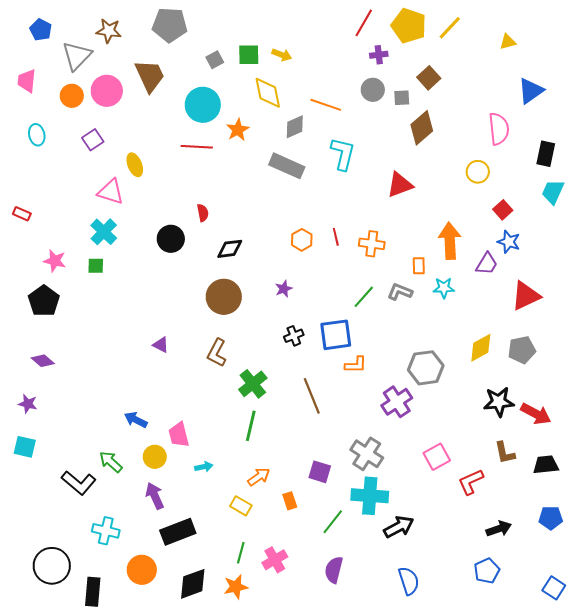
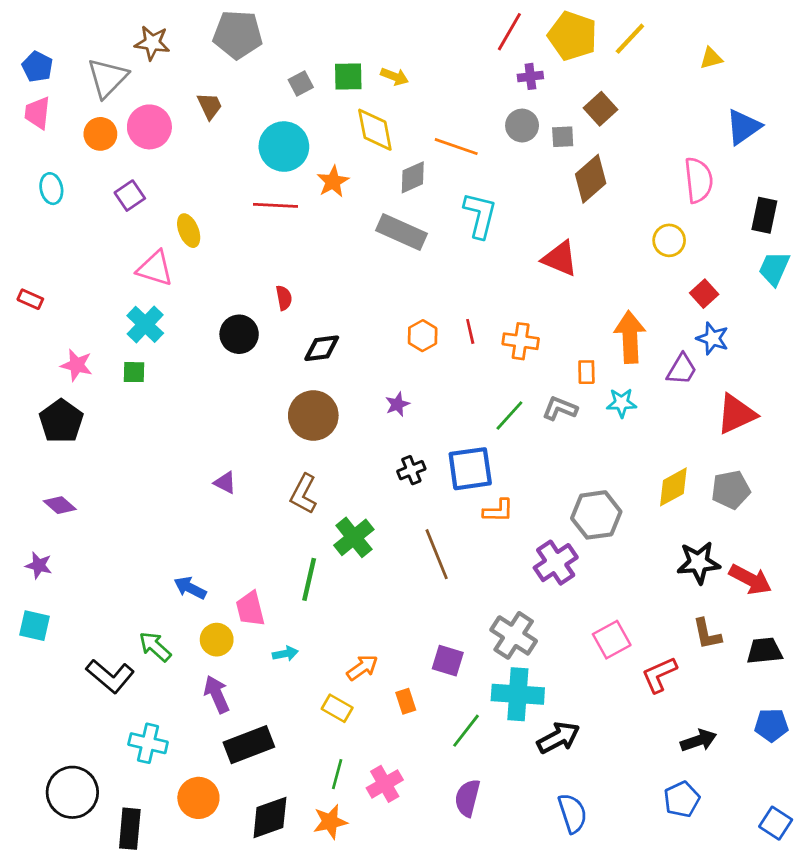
blue pentagon: (41, 30) -> (37, 67), moved
brown trapezoid: (150, 76) -> (210, 106), size x0.6
red triangle: (400, 185) -> (560, 259), turned 44
green line: (251, 426) -> (309, 579), moved

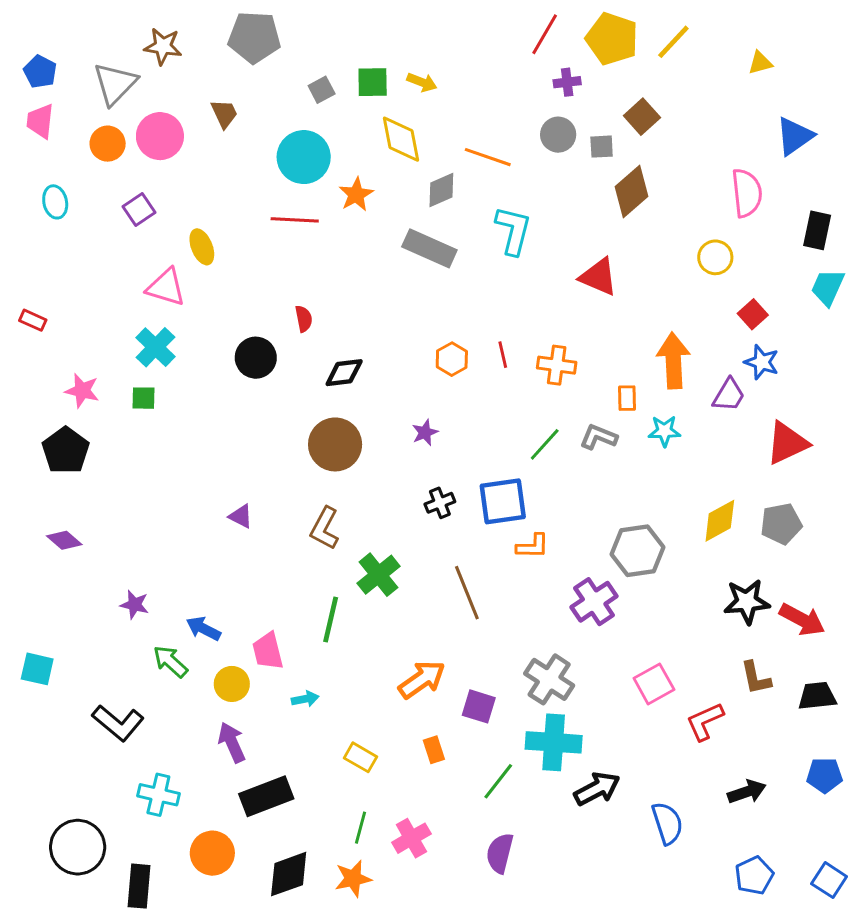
purple star: (39, 565) -> (135, 605), moved
green arrow: (155, 647) -> (170, 662), moved
orange arrow: (362, 668) -> (422, 679), moved, size x1.4
blue pentagon: (682, 799) -> (754, 876), moved
blue semicircle: (572, 813) -> (667, 823), moved

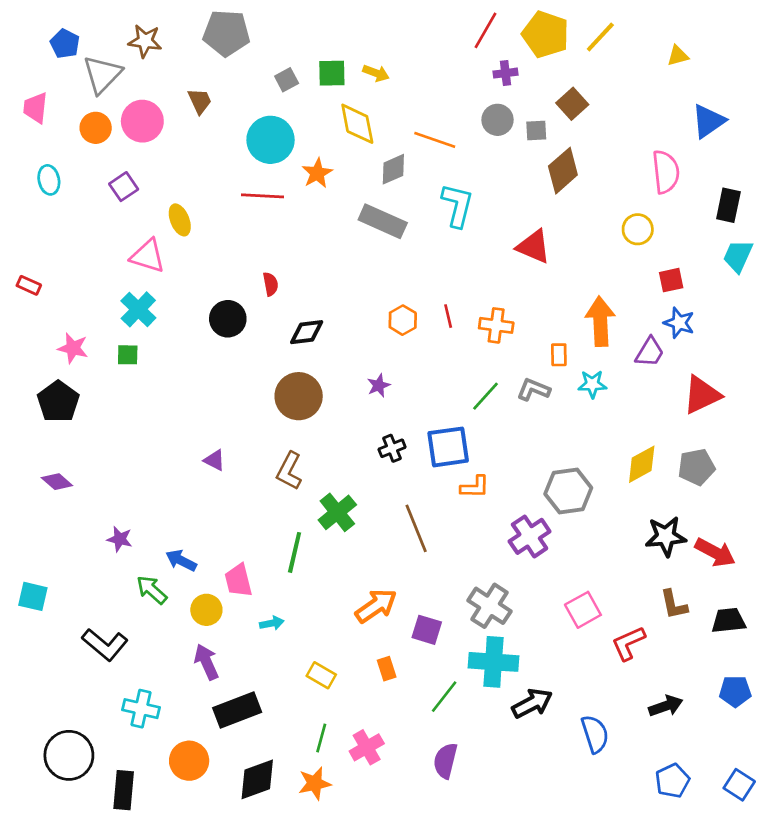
blue pentagon: (40, 72) -> (65, 44), moved
red square: (753, 314) -> (671, 280), turned 30

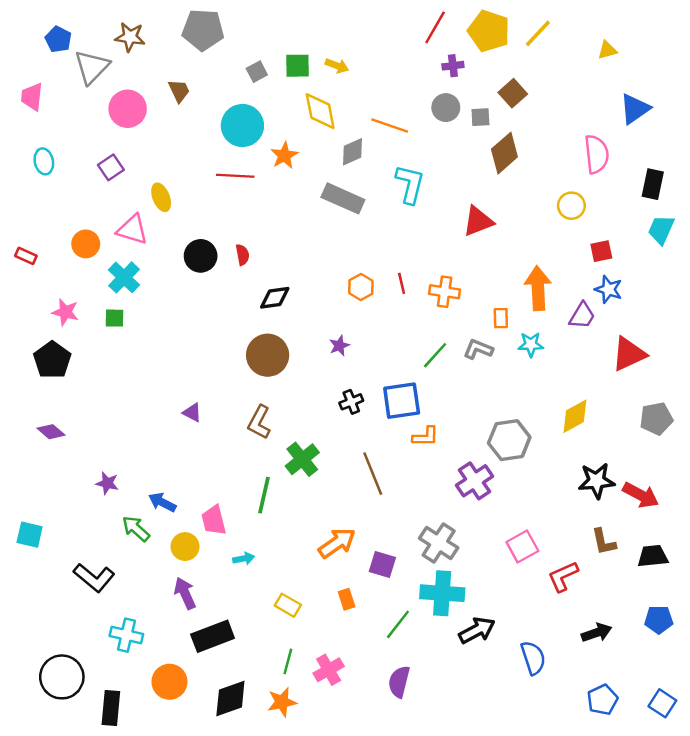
orange circle: (96, 128) -> (86, 244), moved
red triangle: (534, 247) -> (478, 221), turned -44
black circle: (228, 319) -> (201, 256), moved
gray pentagon: (696, 467) -> (656, 419), moved

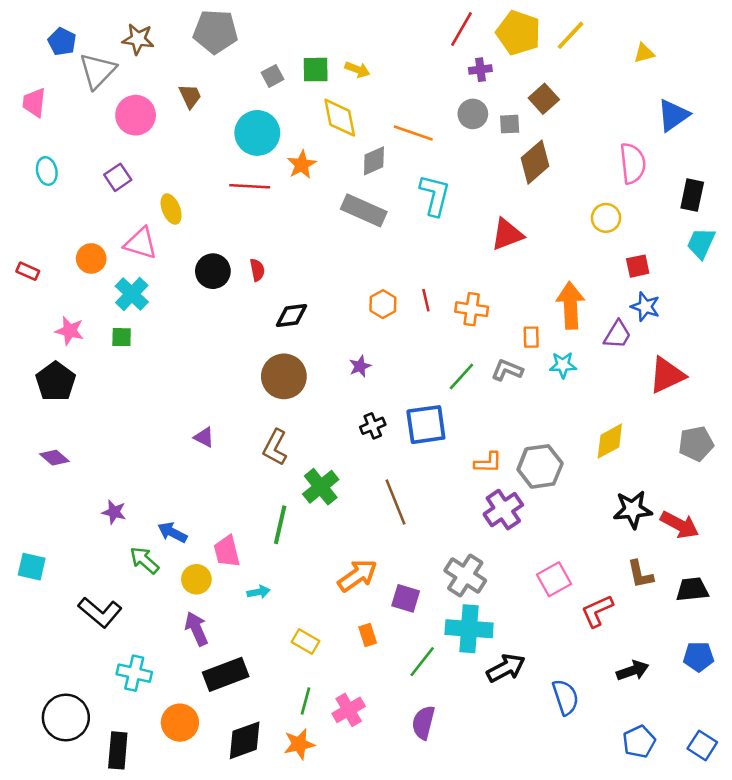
orange L-shape: (425, 437) -> (488, 463), moved

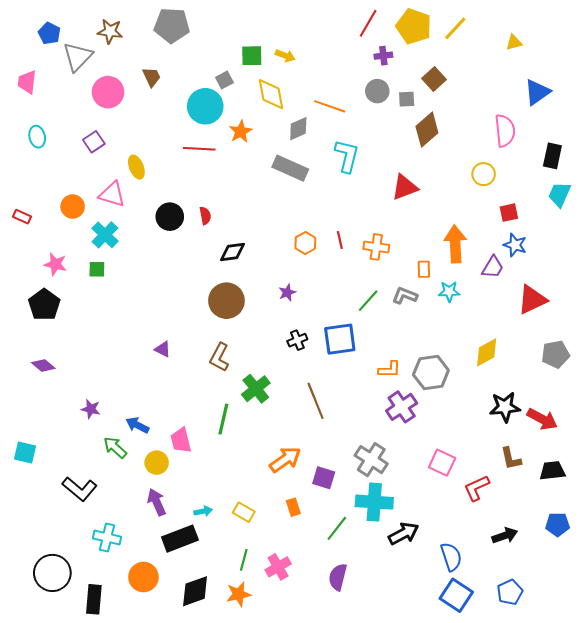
gray square: (272, 76) -> (224, 80), moved
pink square: (554, 579) -> (442, 463), turned -36
cyan arrow: (259, 592) -> (203, 511), moved
blue square: (702, 745) -> (456, 595), moved, size x1.4

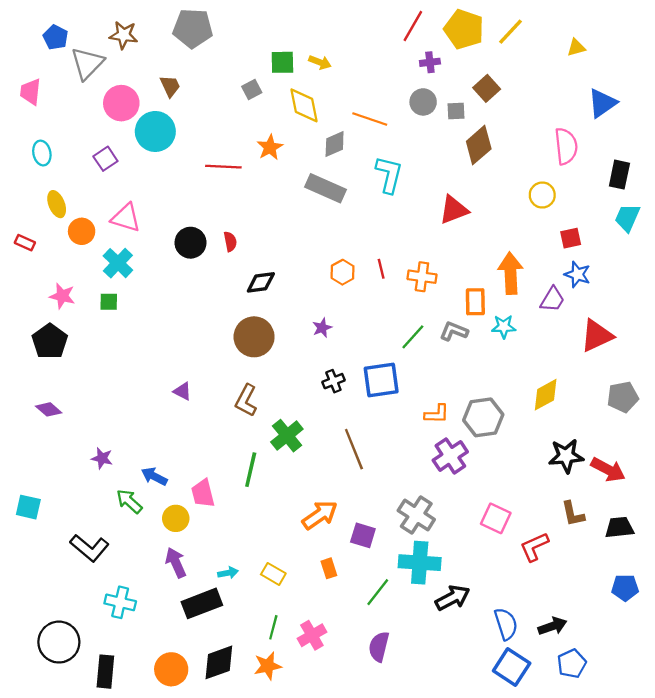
cyan circle: (205, 106) -> (155, 131), moved
yellow ellipse: (136, 167) -> (57, 204), moved
orange rectangle: (424, 269) -> (475, 302), size x1.4
black arrow: (505, 536) -> (552, 626), moved
orange circle: (143, 577) -> (171, 669), moved

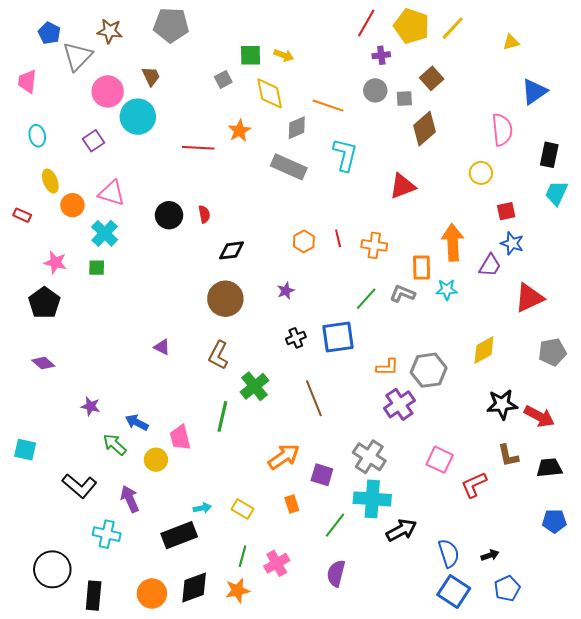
purple arrow: (176, 563) -> (130, 499), moved
black arrow: (552, 626) -> (490, 555), size x0.7

